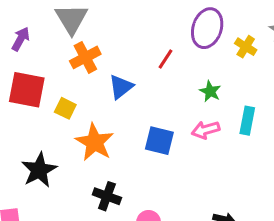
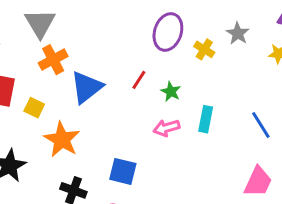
red line: (166, 59) -> (139, 80), moved
blue triangle: (121, 87) -> (87, 87), size x1.4
blue square: (159, 141) -> (123, 171), moved

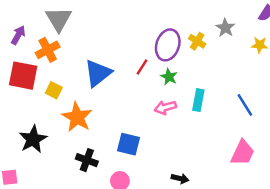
purple ellipse: (168, 32) -> (168, 45), moved
orange cross: (53, 60) -> (48, 50), moved

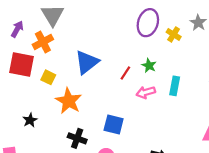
purple ellipse: (168, 45) -> (148, 23), moved
red line: (142, 67) -> (125, 73), moved
black star: (33, 139) -> (30, 120), size x0.6

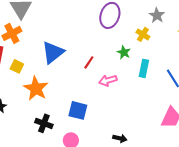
yellow cross: (174, 34) -> (143, 34), moved
green star: (149, 66) -> (124, 52), moved
cyan rectangle: (175, 86) -> (144, 68), moved

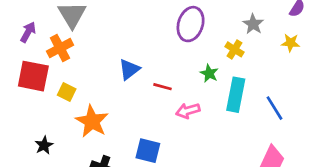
blue triangle: (53, 52) -> (129, 69), moved, size x0.7
red line: (89, 62) -> (163, 87), turned 72
cyan rectangle: (144, 68) -> (236, 95), size x1.4

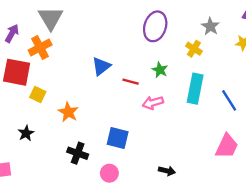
green star: (209, 73) -> (160, 70), moved
yellow square: (67, 92) -> (38, 94), moved
orange star: (92, 121) -> (68, 112), size x0.7

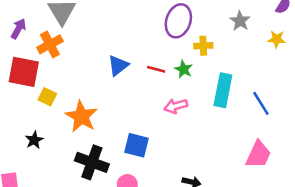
yellow cross: (194, 49) -> (203, 46), moved, turned -35
red line: (131, 82) -> (156, 69), moved
orange star: (68, 112) -> (81, 116), size x1.4
black cross: (78, 153) -> (92, 162), size x1.4

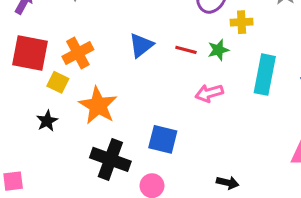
orange cross: (50, 44) -> (78, 53), moved
green star: (184, 69) -> (218, 50), turned 30
black star: (34, 140) -> (47, 121), moved

